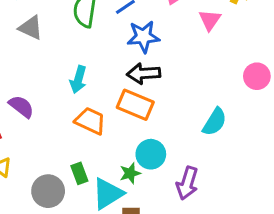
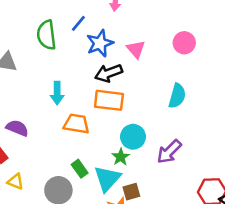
pink triangle: (210, 20) -> (136, 49), moved
pink circle: (257, 76) -> (184, 43), moved
purple arrow: (187, 183) -> (169, 152), turned 44

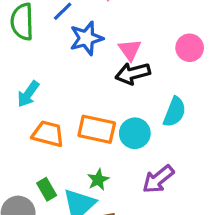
black arrow: (109, 73) -> (133, 73), moved
cyan arrow: (57, 93) -> (28, 94), turned 30
orange rectangle: (109, 100) -> (97, 129), moved
cyan circle: (133, 137) -> (135, 133), moved

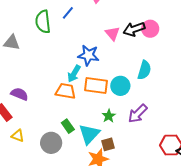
blue star: (86, 38) -> (88, 55), moved, turned 30
black arrow: (133, 73) -> (134, 29), moved
cyan arrow: (28, 94) -> (74, 74), moved
green star: (98, 180) -> (109, 116), moved

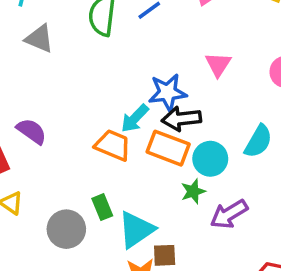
black arrow: (134, 29) -> (181, 119), moved
blue star: (88, 55) -> (167, 92), turned -30
green star: (109, 116) -> (193, 191), moved

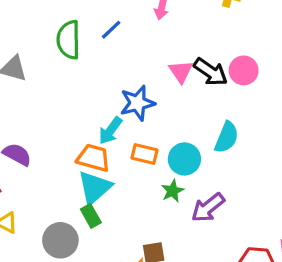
black arrow: (181, 119) -> (211, 72), moved, turned -132
orange rectangle: (168, 148) -> (145, 154), size x0.7
cyan triangle: (136, 230) -> (95, 188), moved

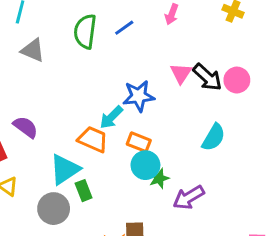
cyan circle: (184, 159) -> (145, 165), moved
cyan triangle: (95, 188) -> (65, 169), moved

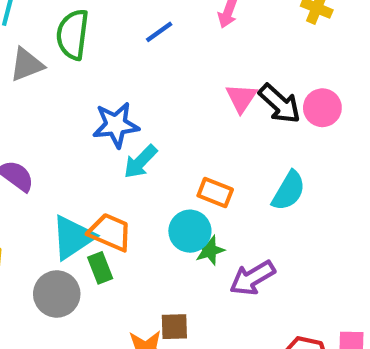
green semicircle: (85, 31) -> (73, 35), moved
gray triangle: (33, 50) -> (27, 65), turned -45
blue star: (139, 96) -> (116, 125), moved
orange trapezoid: (93, 139) -> (110, 232), moved
orange rectangle: (139, 142) -> (215, 192), moved

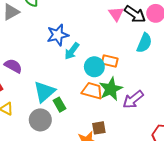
cyan semicircle: (289, 191) -> (144, 43), moved
cyan circle: (190, 231) -> (94, 67), moved
orange trapezoid: (110, 232) -> (92, 91), moved
green star: (210, 250) -> (111, 89), size x1.6

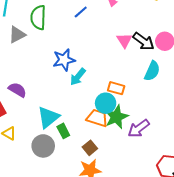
cyan circle: (94, 67) -> (106, 103), moved
brown square: (99, 128) -> (90, 148), moved, turned -32

